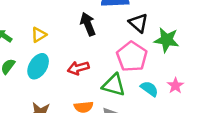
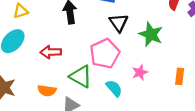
green star: (167, 40) -> (151, 34), moved
pink star: (175, 86) -> (140, 72), moved

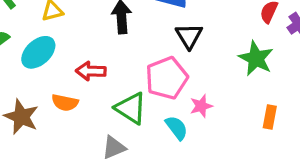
green star: (151, 34) -> (256, 58), moved
pink star: (140, 72) -> (201, 106), moved
orange semicircle: (47, 91) -> (65, 103), moved

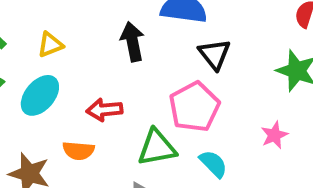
pink star: (201, 106) -> (274, 135), moved
green triangle: (131, 108) -> (157, 148), turned -36

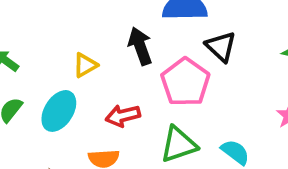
yellow triangle: (50, 45) -> (85, 65), moved
pink pentagon: (194, 107) -> (185, 82), moved

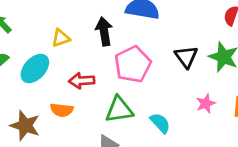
black triangle: (221, 47) -> (186, 57), moved

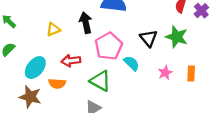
cyan ellipse: (35, 69) -> (35, 68), moved
green triangle: (119, 110) -> (100, 81), turned 40
cyan semicircle: (160, 123) -> (132, 63), moved

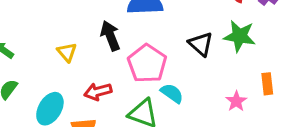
yellow triangle: (53, 29) -> (67, 52), turned -40
cyan semicircle: (132, 63) -> (172, 93), moved
pink star: (165, 73) -> (236, 101), moved

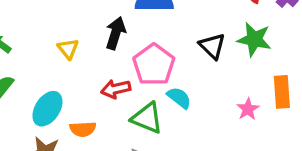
black arrow: (110, 36) -> (116, 33), turned 36
orange rectangle: (267, 84) -> (282, 92), size x1.4
red arrow: (98, 92) -> (116, 89), moved

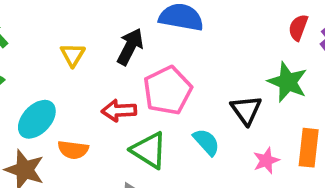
black triangle: (212, 46) -> (246, 110), moved
cyan semicircle: (179, 98) -> (206, 142), moved

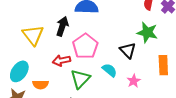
yellow triangle: (73, 55) -> (33, 35), size x1.6
green triangle: (149, 150) -> (80, 79), turned 50
pink star: (266, 161) -> (134, 81), moved

